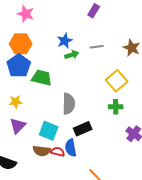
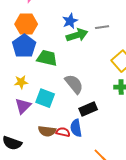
green arrow: (72, 55) -> (77, 35), size x1.5
gray semicircle: (69, 104) -> (74, 84), turned -40
cyan square: (49, 131) -> (45, 98), moved

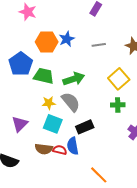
orange hexagon: (26, 24) -> (47, 42), moved
green arrow: (77, 35) -> (74, 79), moved
yellow star: (21, 82) -> (49, 103), moved
cyan square: (45, 98) -> (53, 124), moved

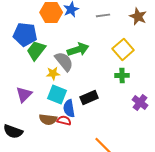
blue pentagon: (21, 64) -> (25, 34), turned -30
green trapezoid: (44, 76) -> (36, 50), moved, turned -65
gray semicircle: (71, 102) -> (64, 61), moved
blue semicircle: (73, 146) -> (69, 108), moved

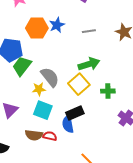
green arrow: (78, 49) -> (89, 64), moved
yellow square: (123, 49) -> (79, 84), moved
blue semicircle: (69, 108) -> (68, 124), moved

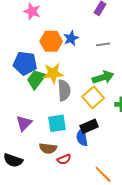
gray semicircle: (50, 77) -> (64, 90), turned 35
yellow star: (39, 89) -> (53, 73), moved, size x1.5
cyan square: (43, 110) -> (57, 123), turned -30
red semicircle: (50, 136) -> (64, 159), moved, turned 144

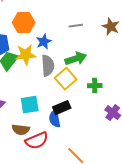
blue star: (71, 38) -> (44, 42), moved
gray semicircle: (64, 90) -> (48, 66), moved
red semicircle: (64, 159) -> (37, 141), size x1.6

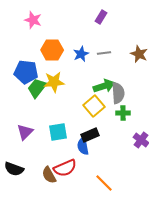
blue star: (44, 42) -> (81, 54), moved
gray semicircle: (48, 66) -> (118, 93), moved
brown semicircle: (21, 130) -> (49, 175), moved, turned 54

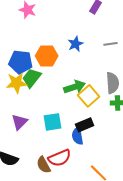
orange hexagon: (52, 50) -> (47, 56), moved
gray line: (104, 53) -> (111, 44), moved
yellow star: (54, 82) -> (17, 83), moved
green arrow: (104, 86) -> (75, 87), moved

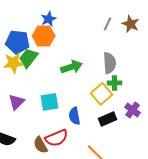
blue star: (76, 44) -> (48, 19), moved
gray line: (111, 44) -> (108, 24), turned -56
yellow square: (89, 96) -> (102, 94), moved
black rectangle: (85, 125) -> (108, 119), moved

